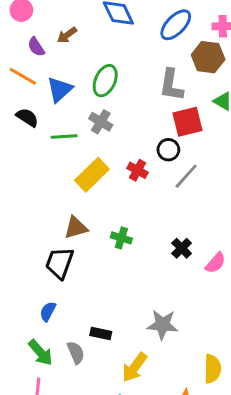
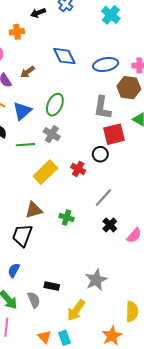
blue ellipse: (176, 25) -> (106, 64), turned 35
gray line: (186, 176) -> (103, 197), moved
gray star: (163, 325) -> (96, 280), turned -30

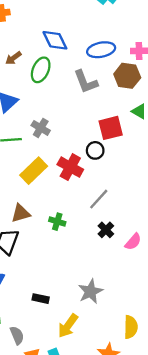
green ellipse: (55, 105) -> (41, 70), moved
gray L-shape: (102, 108) -> (86, 82), moved, turned -30
red cross: (78, 169) -> (70, 167), size x1.5
gray semicircle: (34, 300) -> (17, 335), moved

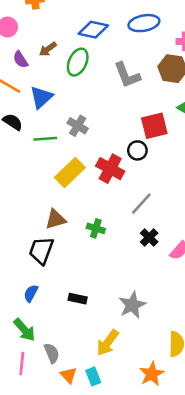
blue diamond: (55, 40) -> (93, 30), turned -52
blue ellipse: (101, 50) -> (144, 23), moved
black rectangle: (41, 299) -> (78, 299), moved

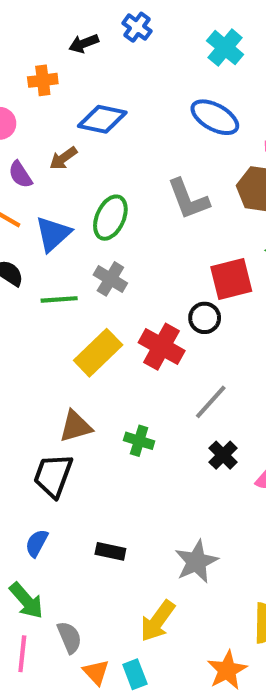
blue ellipse: (144, 23) -> (215, 117), turned 40
blue diamond: (93, 30) -> (102, 119), moved
green ellipse: (78, 62) -> (110, 218), moved

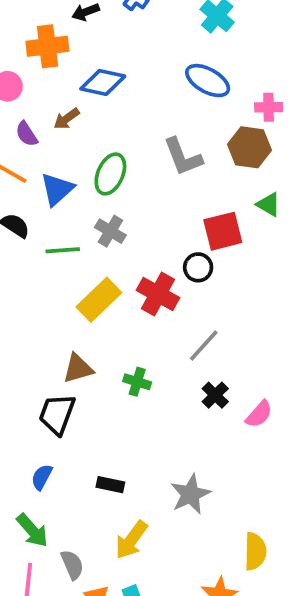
orange cross: (43, 80) -> (47, 46), size x1.5
yellow arrow: (157, 621) -> (131, 540), moved

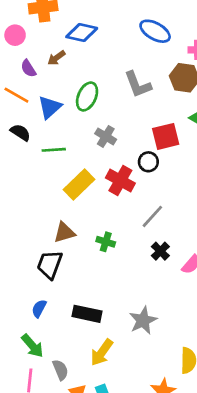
gray cross: (110, 231) -> (106, 136), moved
black rectangle: (110, 485) -> (87, 314), size x1.5

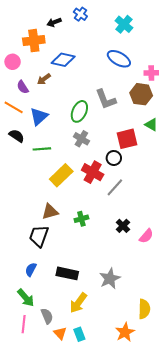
green ellipse: (87, 96) -> (79, 111), moved
gray line: (152, 216) -> (115, 187), moved
green cross: (106, 242) -> (81, 219), turned -32

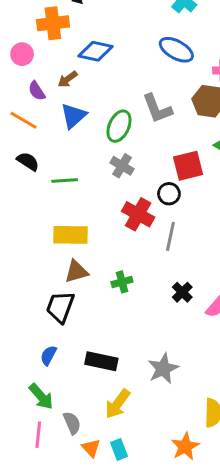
blue triangle: (39, 116) -> (73, 116), moved
yellow rectangle: (61, 175) -> (71, 235), moved, turned 45
gray line: (115, 187) -> (170, 236), turned -30

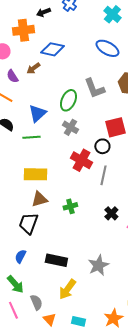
blue triangle: (73, 116) -> (37, 113), moved
pink line: (38, 435) -> (13, 310), turned -30
cyan rectangle: (119, 449) -> (78, 321), moved, turned -56

